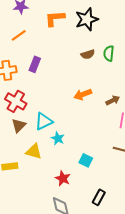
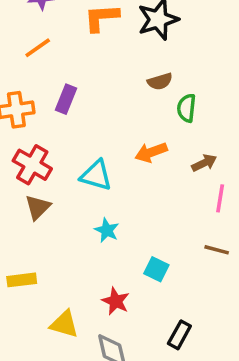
green semicircle: (109, 53) -> (187, 108), moved
cyan triangle: (44, 121) -> (96, 175), moved, turned 42
yellow triangle: (34, 151) -> (64, 324), moved

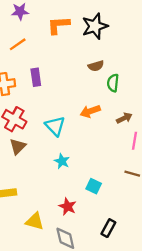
purple rectangle: (66, 99) -> (36, 77), turned -30
cyan triangle: (96, 175) -> (55, 126), turned 30

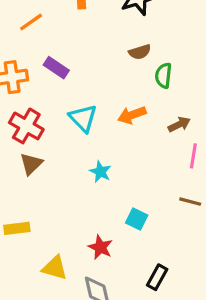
purple rectangle: (36, 77) -> (56, 68), turned -48
cyan triangle: (55, 126) -> (83, 118), moved
cyan star: (62, 161) -> (100, 172), moved

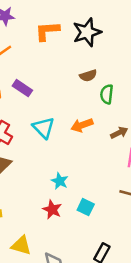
cyan star: (100, 172) -> (60, 181), moved
red star: (100, 247) -> (52, 210), moved

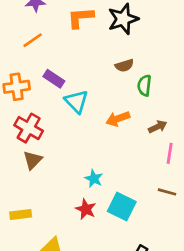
cyan triangle: (44, 128) -> (77, 101), moved
cyan square: (86, 207) -> (122, 207), size x1.5

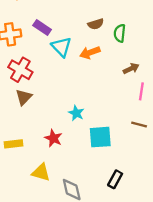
brown semicircle: (124, 66) -> (96, 24), moved
orange arrow: (118, 119) -> (90, 53), moved
cyan square: (122, 207) -> (100, 137), turned -30
red star: (86, 209) -> (53, 138), moved

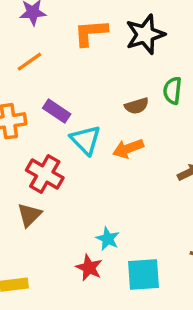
green semicircle: (120, 33) -> (172, 91), moved
red cross: (20, 70) -> (45, 174), moved
red star: (53, 138) -> (89, 268), moved

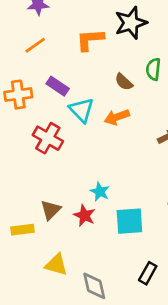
orange L-shape: (91, 33) -> (90, 40), moved
brown semicircle: (137, 106) -> (124, 82), turned 60
brown triangle: (29, 215) -> (51, 210), moved

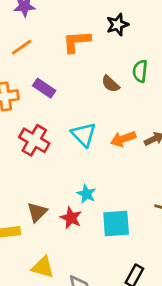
black star: (131, 23) -> (117, 25), size x0.7
cyan triangle: (82, 110) -> (84, 135), moved
orange arrow: (117, 117) -> (123, 139), moved

